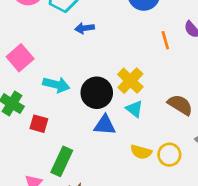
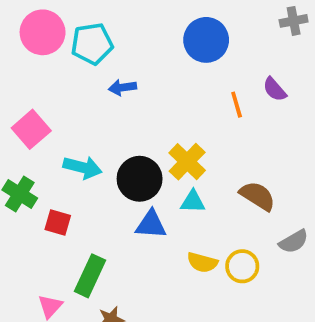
cyan triangle: (134, 109) -> (193, 202), turned -36

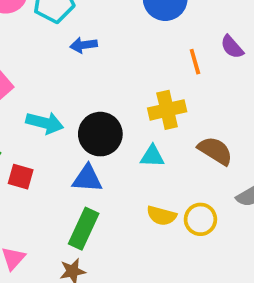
yellow cross: (187, 162) -> (167, 110), moved, turned 33
blue triangle: (151, 224) -> (87, 179), moved
green rectangle: (90, 276) -> (84, 229), moved

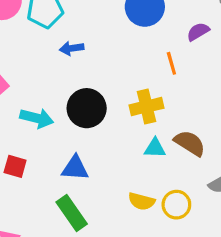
purple semicircle: (232, 47) -> (198, 32), moved, turned 100
black circle: (100, 134) -> (87, 108), moved
cyan triangle: (152, 156) -> (155, 148), moved
green rectangle: (84, 229) -> (72, 213), turned -60

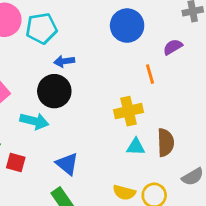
black circle: (87, 108) -> (54, 91), moved
brown semicircle: (190, 143) -> (166, 143), turned 56
blue triangle: (75, 168) -> (67, 164), turned 35

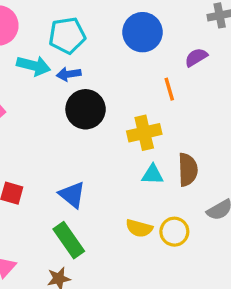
cyan pentagon: (41, 28) -> (67, 36), moved
black circle: (54, 91) -> (86, 109), moved
cyan arrow: (34, 121) -> (34, 66), moved

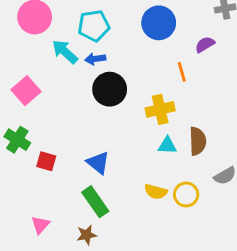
cyan arrow: (34, 66) -> (65, 52), turned -152

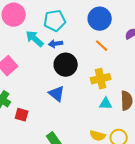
orange line: (182, 72) -> (102, 46), moved, turned -32
blue triangle: (98, 163) -> (57, 94), moved

